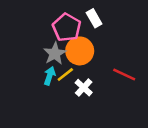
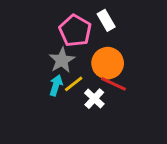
orange circle: (80, 51) -> (108, 63), moved
red line: (124, 74) -> (114, 84), moved

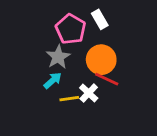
yellow line: (74, 84) -> (69, 99), moved, turned 30
cyan arrow: (56, 85) -> (53, 80), turned 30

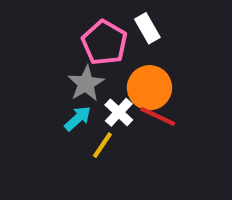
white cross: (89, 93) -> (119, 112), moved
yellow line: (69, 99) -> (102, 145), turned -48

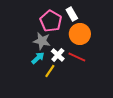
gray star: (86, 84) -> (42, 41), turned -30
orange circle: (150, 88) -> (80, 34), moved

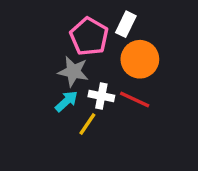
white rectangle: (72, 14) -> (126, 24), turned 56
white cross: (58, 55) -> (101, 96), turned -32

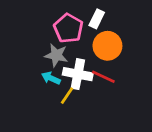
white cross: (101, 96) -> (78, 74), size x1.5
cyan arrow: (66, 101) -> (51, 78), turned -114

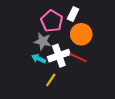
white cross: (78, 74) -> (59, 56), turned -30
yellow line: (67, 96) -> (51, 80), moved

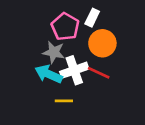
cyan arrow: (39, 59) -> (49, 74), size x1.5
yellow line: (51, 80) -> (64, 101), turned 56

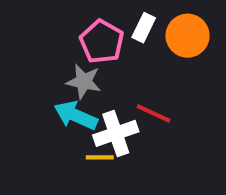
orange circle: (102, 43) -> (188, 36), moved
white cross: (74, 70) -> (116, 133), moved

